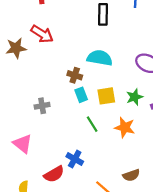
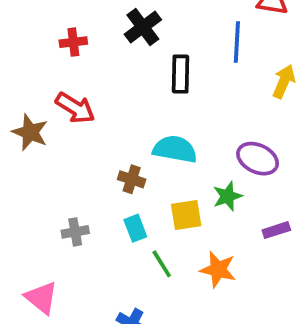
brown star: (16, 48) -> (30, 132), turned 30
cyan rectangle: (81, 95) -> (135, 228), moved
green star: (135, 97) -> (227, 196), moved

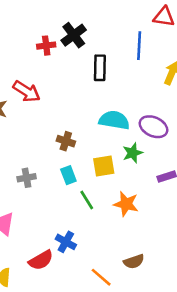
red cross: (73, 42) -> (46, 46), moved
cyan semicircle: (175, 149) -> (114, 120), moved

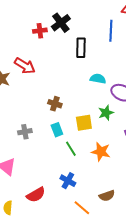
cyan semicircle: (114, 120) -> (98, 79), moved, size x0.7
blue cross: (66, 242) -> (68, 181), moved

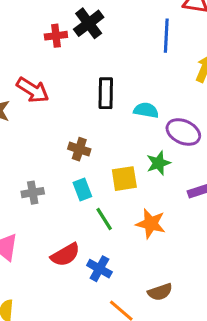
black rectangle: (81, 48) -> (106, 93), moved
red semicircle: (36, 195) -> (65, 255), moved

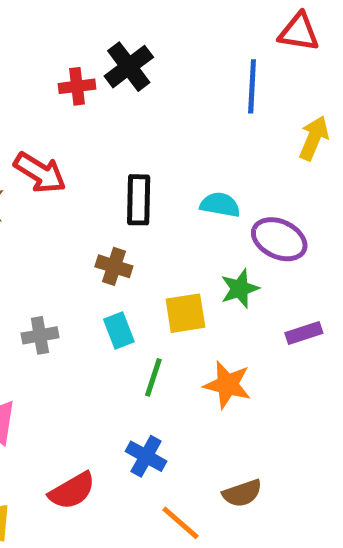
black rectangle: (106, 93) -> (139, 200), moved
green line: (104, 219) -> (153, 377), turned 50
red semicircle: (65, 255) -> (72, 491), moved

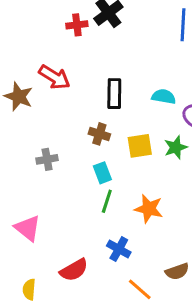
yellow square: (185, 313) -> (140, 146), moved
gray cross: (40, 335) -> (47, 159), moved
green line: (153, 377) -> (107, 201), moved
orange star: (227, 385) -> (149, 209), moved

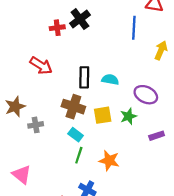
brown star: (19, 97) -> (15, 107), moved, turned 30
cyan semicircle: (164, 97) -> (110, 80), moved
brown cross: (99, 134) -> (73, 107), size x1.5
cyan rectangle: (102, 173) -> (76, 135), turned -32

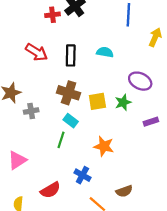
black rectangle: (84, 77) -> (71, 55), moved
cyan semicircle: (110, 80) -> (105, 52), moved
green line: (79, 155) -> (61, 140), moved
pink triangle: (22, 175) -> (17, 160), turned 48

